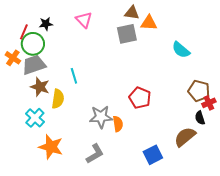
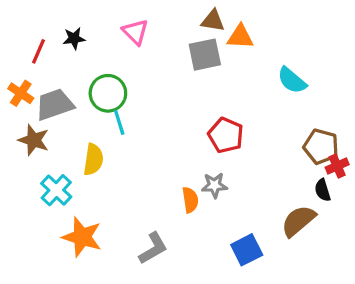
green circle: (33, 44) -> (108, 93), moved
brown star: (40, 87) -> (34, 140), moved
red pentagon: (140, 98) -> (226, 135), moved
gray star: (101, 117) -> (214, 185), moved, size x0.7

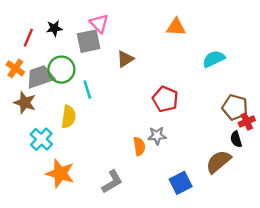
brown triangle: (213, 21) -> (125, 59), moved, turned -42
gray square: (205, 55) -> (89, 41), moved
cyan semicircle: (292, 80) -> (214, 59), turned 115
green circle: (108, 93) -> (61, 70), moved

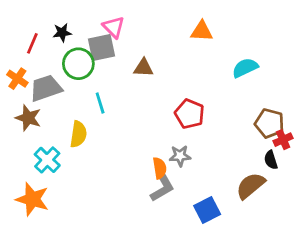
brown triangle: (125, 59) -> (143, 68), turned 36
green circle: (61, 70) -> (78, 64), moved
orange star: (60, 173) -> (32, 199), moved
gray L-shape: (112, 182) -> (162, 188), moved

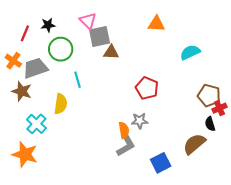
gray square: (101, 47) -> (100, 37), moved

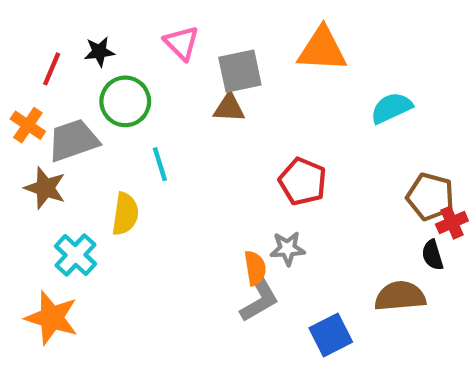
orange triangle: (156, 24) -> (322, 49), size x1.4
gray square: (100, 37) -> (240, 71), moved
brown semicircle: (194, 144) -> (400, 296), turned 35

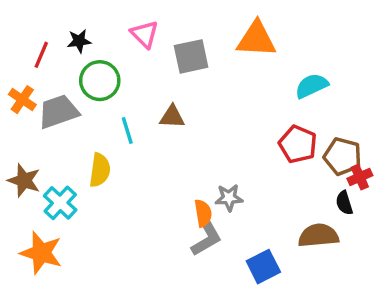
brown triangle: (229, 108) -> (172, 117), moved
red pentagon: (303, 181) -> (298, 144), moved
brown star: (45, 188) -> (24, 180), moved

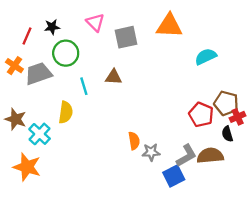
red pentagon: (298, 144) -> (201, 115), moved
gray star: (229, 198) -> (151, 152), moved
gray L-shape: (207, 239) -> (186, 156), moved

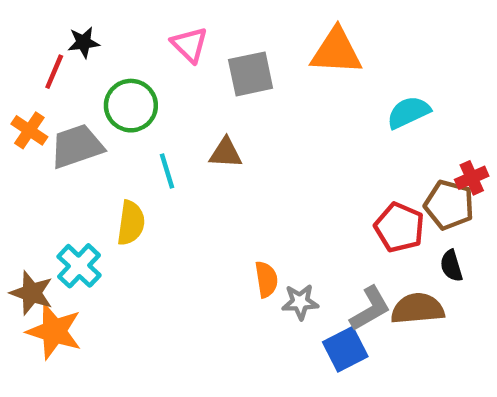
black star: (52, 27) -> (83, 42), moved
red cross: (238, 117) -> (472, 178), moved
brown star: (16, 119) -> (32, 293), moved

